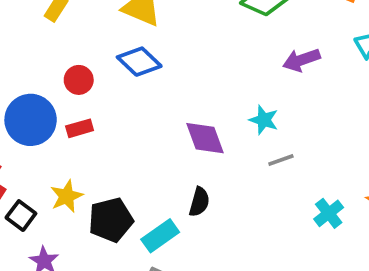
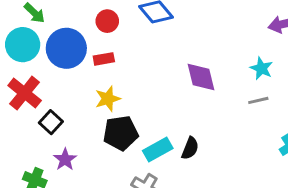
cyan star: (264, 120) -> (261, 68), moved
yellow star: (67, 196) -> (108, 99), moved
black semicircle: (199, 202) -> (190, 148), moved

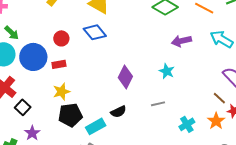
purple diamond: (201, 77) -> (125, 77), turned 40
gray line: (258, 100) -> (158, 104), moved
black semicircle: (190, 148) -> (118, 112), moved, turned 42

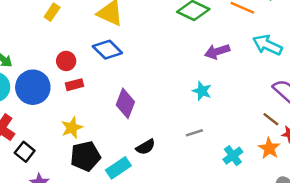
red rectangle: (59, 64) -> (74, 85), moved
purple diamond: (125, 77) -> (125, 103), moved

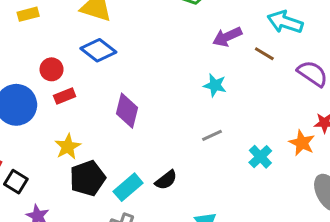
yellow rectangle: (52, 12) -> (28, 14), turned 48
brown line: (271, 119) -> (264, 54), moved
black semicircle: (146, 147) -> (166, 180), moved

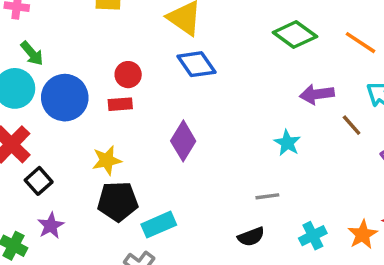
blue diamond: (98, 50) -> (196, 64), moved
red circle: (52, 69) -> (128, 75), moved
black semicircle: (166, 180) -> (251, 237), moved

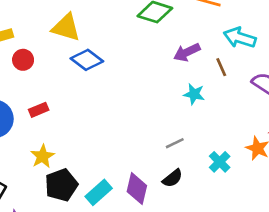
red circle: (128, 75) -> (23, 60), moved
brown line: (352, 125) -> (221, 67), turned 36
purple diamond: (183, 141) -> (137, 189), moved
cyan star: (287, 143) -> (194, 94), moved

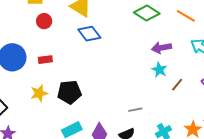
brown line: (221, 67) -> (177, 85), moved, turned 48
cyan star: (194, 94) -> (159, 70), moved
black pentagon: (61, 185) -> (69, 92), moved

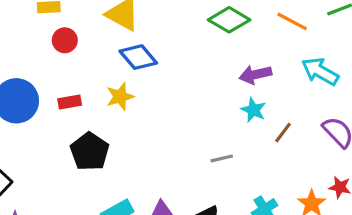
black pentagon: (69, 92) -> (90, 151), moved, turned -30
yellow star: (39, 93) -> (120, 97), moved
gray line: (135, 110) -> (222, 158), moved

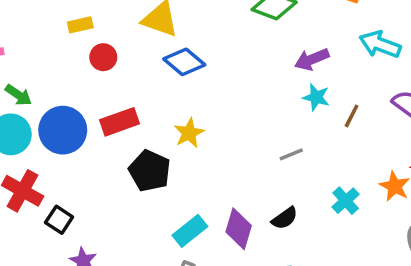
yellow star: (120, 97) -> (189, 133), moved
red rectangle: (70, 102) -> (120, 122), size x1.5

